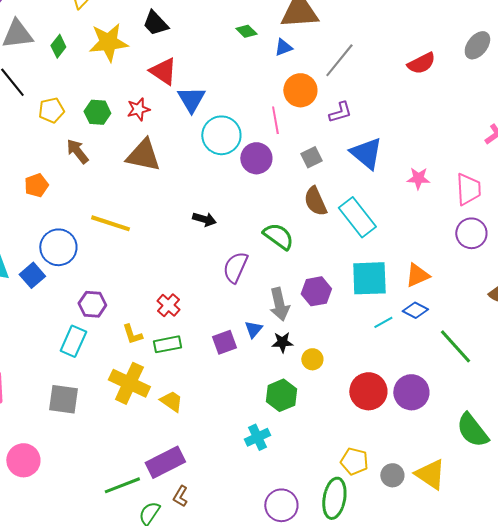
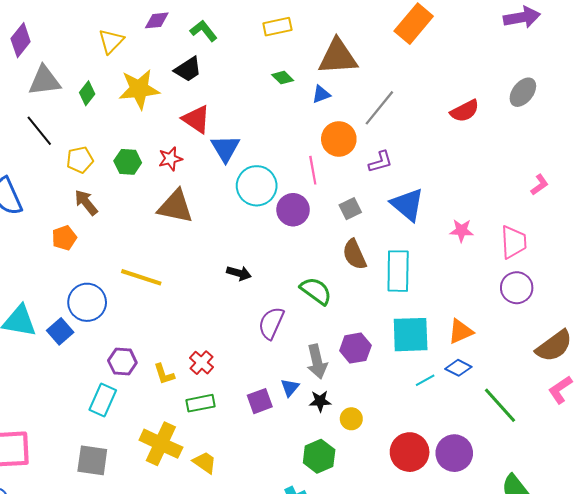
black trapezoid: (155, 23) -> (188, 69), turned -80
brown arrow: (77, 151) -> (86, 202), moved
cyan rectangle: (357, 217) -> (398, 271), turned 39
yellow L-shape: (132, 334) -> (164, 374), moved

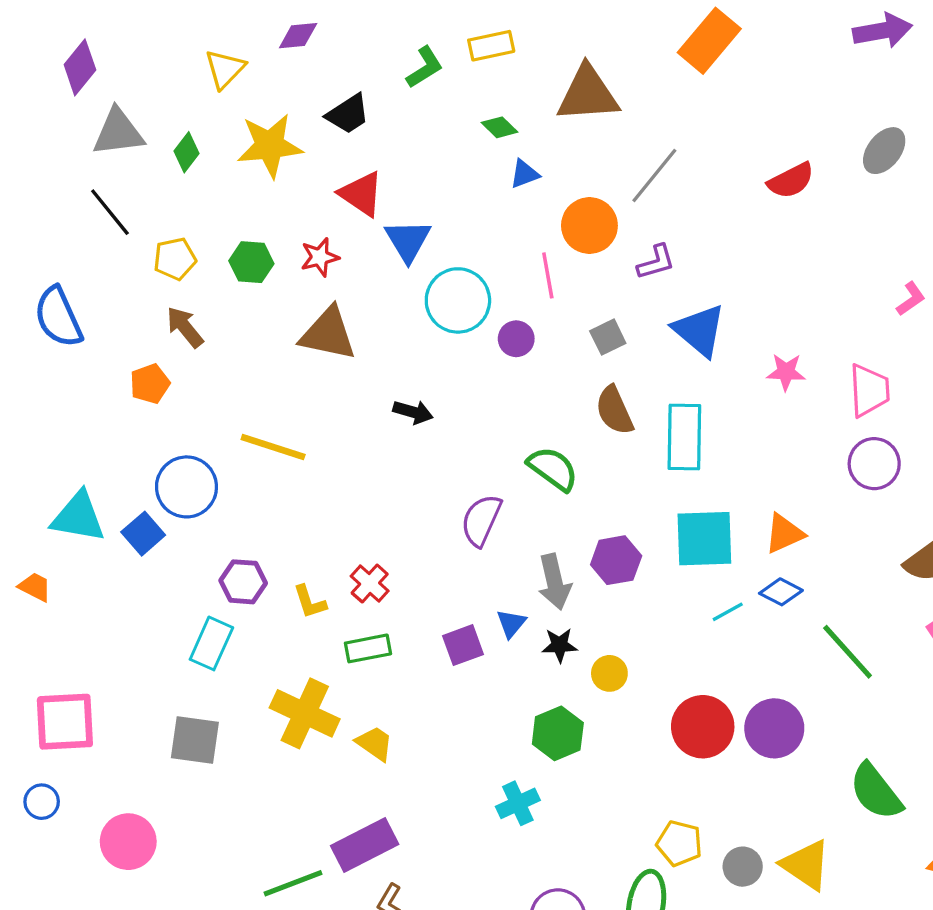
green L-shape: (204, 31) -> (425, 67), moved, turned 96
blue triangle: (321, 94) -> (525, 174), moved
purple circle: (293, 210) -> (516, 339), size x0.7
black arrow: (239, 273) -> (413, 412), moved

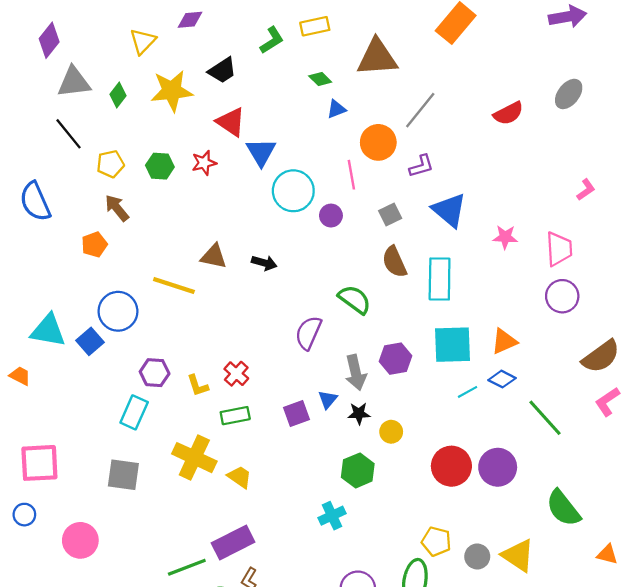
brown triangle: (328, 334) -> (214, 256), moved, size x0.7

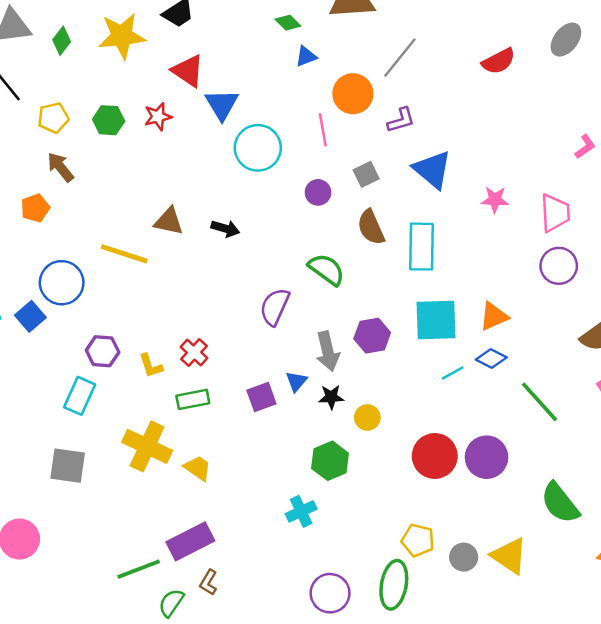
purple circle: (331, 216) -> (318, 192), moved

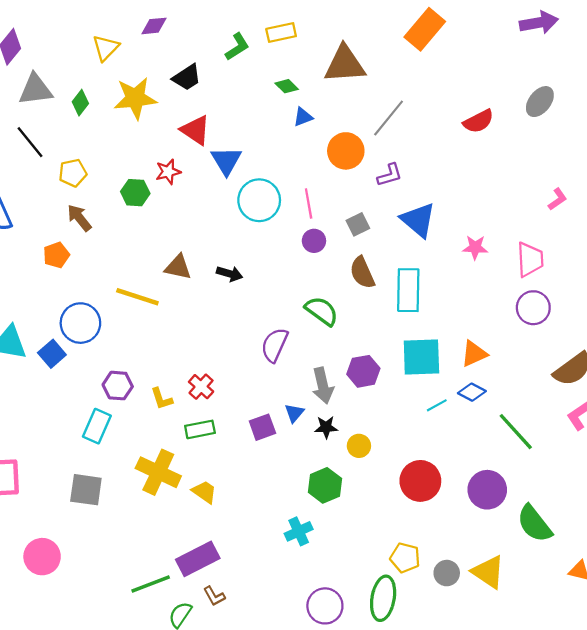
green hexagon: (109, 120) -> (135, 193), moved
pink line: (323, 130) -> (309, 204), moved
purple circle: (487, 457) -> (487, 490), moved
brown L-shape: (208, 582) -> (214, 596), turned -60

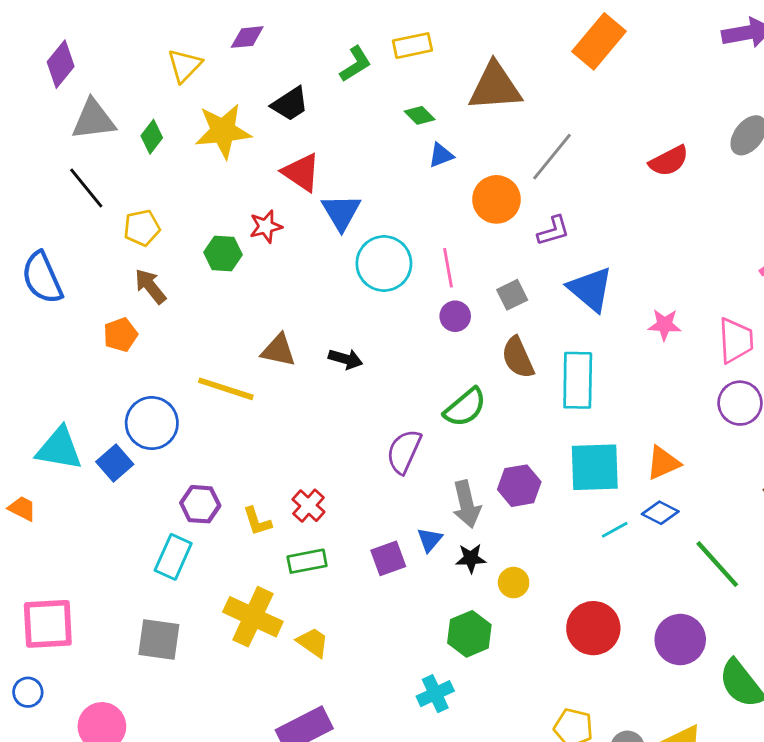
green semicircle: (322, 311) -> (465, 407), turned 104

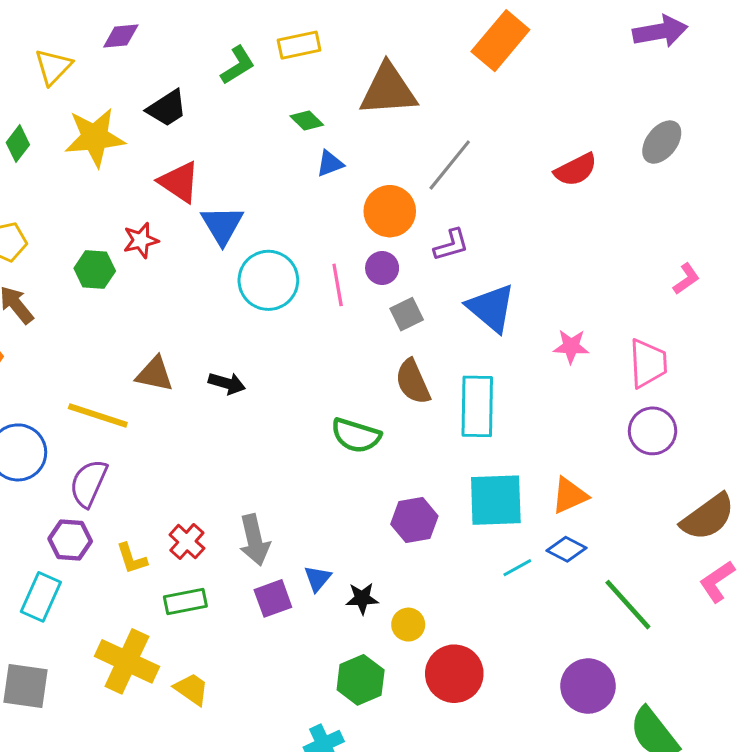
purple circle: (455, 316) -> (382, 268), moved
green semicircle: (465, 407) -> (356, 436), turned 57
purple semicircle: (404, 452) -> (89, 483), moved
gray arrow: (467, 504) -> (255, 540), moved
red circle: (593, 628) -> (454, 674), moved

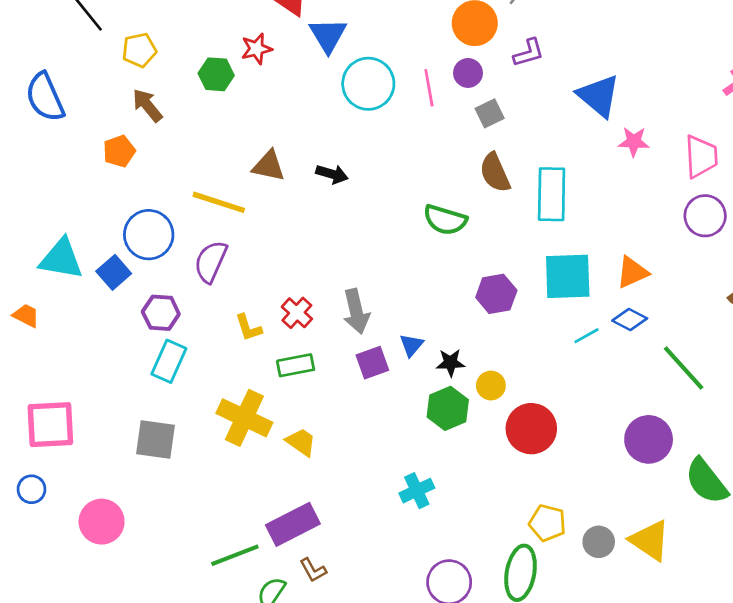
blue triangle: (491, 308) -> (599, 96), moved
purple hexagon: (70, 540) -> (161, 313), moved
green hexagon: (361, 680) -> (448, 408), moved

